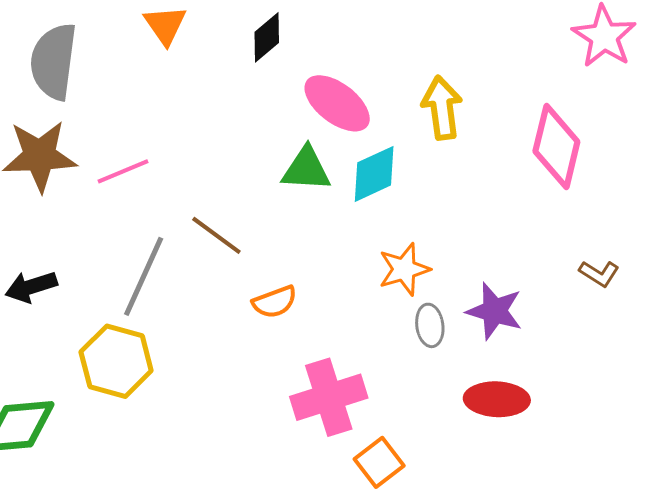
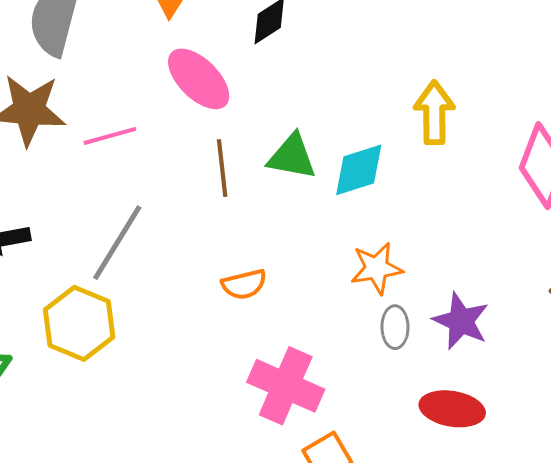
pink ellipse: (337, 103) -> (199, 79), moved
brown line: (216, 235) -> (222, 168), moved, turned 40
pink cross: (329, 397) -> (286, 386), turned 34

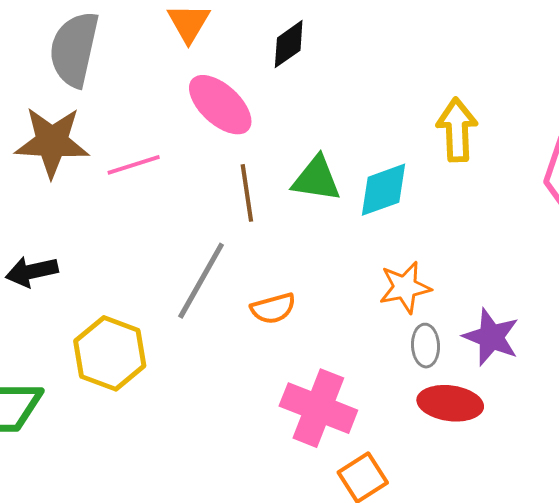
gray line: (117, 243) -> (201, 281), moved
red ellipse: (452, 409) -> (450, 403), moved

